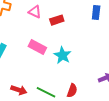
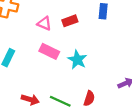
pink triangle: (35, 12) -> (44, 24), moved
blue rectangle: (96, 12) -> (103, 11), moved

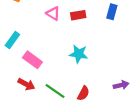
pink rectangle: (49, 51) -> (32, 60), moved
cyan star: (77, 60) -> (79, 54), turned -30

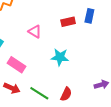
pink triangle: (53, 13) -> (35, 32), moved
red rectangle: (78, 15) -> (68, 22), moved

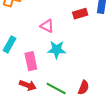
cyan star: (60, 57) -> (57, 50), moved
pink rectangle: (17, 65) -> (31, 61), turned 48

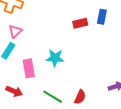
pink triangle: (47, 26) -> (15, 31), moved, turned 48
red arrow: (28, 85) -> (14, 91), moved

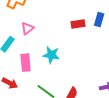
pink triangle: (15, 31) -> (28, 28), moved

